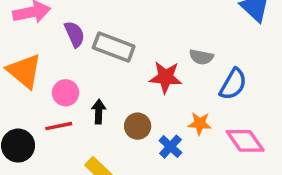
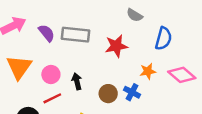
gray semicircle: (201, 57) -> (135, 15), moved, turned 35
orange triangle: (24, 71) -> (19, 67), turned 40
brown circle: (138, 126) -> (108, 94), moved

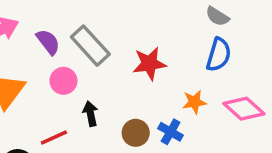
gray semicircle: (135, 15) -> (217, 16), moved
gray rectangle: (75, 35) -> (90, 46), turned 40
pink circle: (51, 74) -> (63, 81), moved

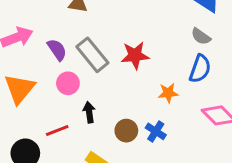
red star: (149, 64) -> (135, 55), moved
orange star: (194, 102) -> (168, 93), moved

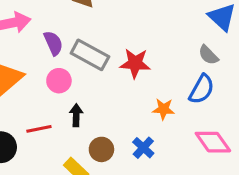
gray rectangle: (92, 55) -> (90, 55), turned -32
brown circle: (126, 131) -> (101, 149), moved

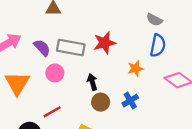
black arrow: (76, 115) -> (92, 82), moved
blue cross: (143, 148) -> (130, 101), turned 35
brown circle: (101, 149) -> (101, 102), moved

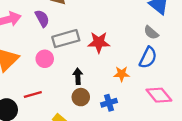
gray rectangle: (71, 47) -> (66, 39), turned -40
purple semicircle: (42, 48) -> (42, 18), moved

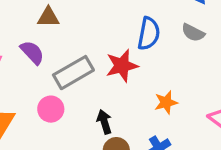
blue semicircle: (148, 58) -> (149, 34), moved

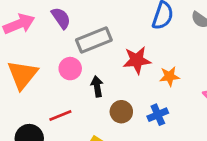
red star: (122, 66) -> (137, 60), moved
black arrow: (104, 122) -> (97, 86), moved

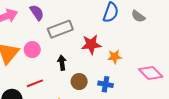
pink circle: (70, 69) -> (32, 50), moved
blue cross: (158, 115) -> (106, 84), turned 32

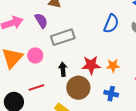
red star: (91, 44) -> (91, 65), moved
brown circle: (79, 82) -> (78, 88), size x1.5
blue cross: (106, 84) -> (111, 94), moved

